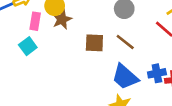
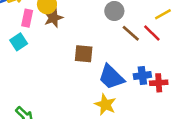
brown line: (125, 42) -> (131, 33), moved
brown square: (94, 43) -> (84, 54), moved

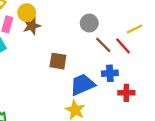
blue cross: (142, 76) -> (110, 73), moved
blue trapezoid: (111, 77) -> (82, 85), turned 108

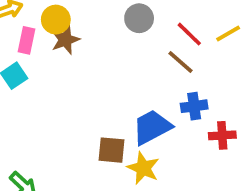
gray circle: (89, 23) -> (139, 18), moved
red line: (123, 46) -> (189, 34), moved
brown square: (58, 61) -> (112, 150), moved

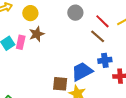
pink rectangle: (27, 40) -> (21, 42), moved
brown star: (65, 40) -> (37, 34), moved

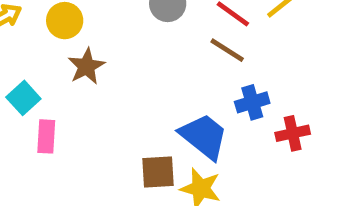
pink rectangle: (21, 42) -> (46, 136), moved
blue trapezoid: (82, 72) -> (204, 136), turned 75

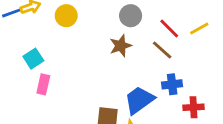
brown star: (86, 66) -> (121, 46), moved
blue trapezoid: (204, 136) -> (139, 100), turned -84

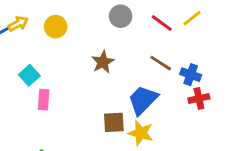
brown star: (121, 46) -> (103, 62), moved
brown line: (162, 50) -> (161, 63), moved
blue cross: (172, 84) -> (191, 75), moved, turned 36

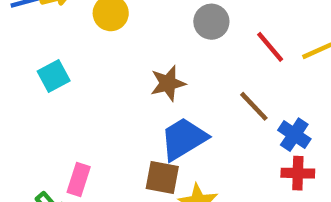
pink rectangle: (44, 100) -> (79, 180), moved
blue trapezoid: (143, 100) -> (184, 139), moved

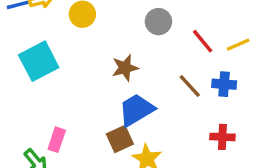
cyan square: (54, 76) -> (39, 61), size x1.6
blue cross: (294, 135) -> (224, 84), moved, turned -30
brown square: (162, 178) -> (120, 139), turned -36

